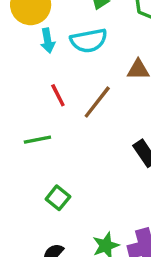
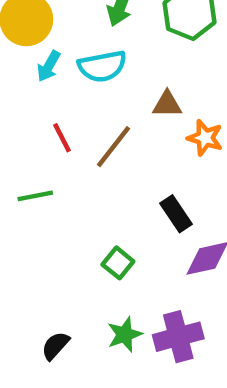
cyan arrow: (48, 41) -> (49, 66), turned 40
green square: (58, 198) -> (118, 263), moved

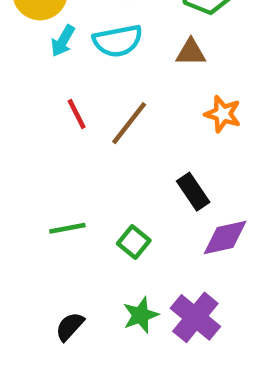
brown triangle: (167, 104) -> (191, 52), moved
green line: (35, 196) -> (67, 228), moved
purple cross: (178, 337) -> (195, 317), turned -36

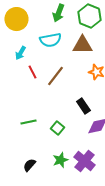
cyan arrow: (63, 41) -> (20, 53), moved
brown triangle: (191, 52) -> (82, 45), size x1.5

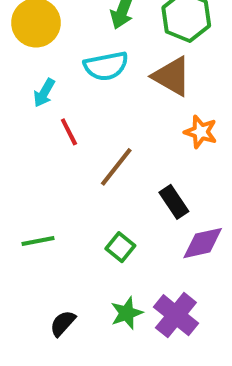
brown triangle: (82, 45) -> (172, 76), turned 30
brown line: (55, 76) -> (116, 167), moved
green line: (28, 122) -> (38, 241), moved

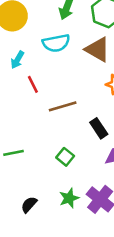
brown line: (116, 167) -> (63, 106), turned 36

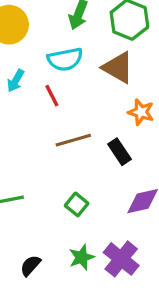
red line: (33, 84) -> (52, 96), moved
black rectangle: (99, 128) -> (120, 152), moved

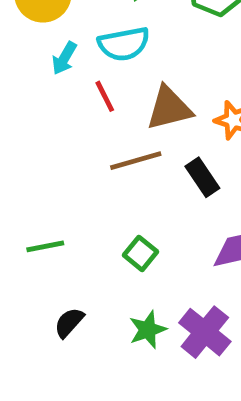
brown triangle: (118, 68) -> (169, 108), moved, turned -44
cyan arrow: (16, 81) -> (64, 58), moved
black semicircle: (30, 266) -> (69, 323), moved

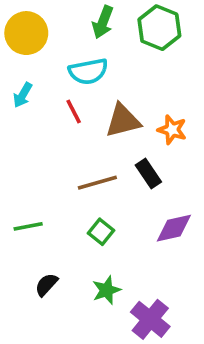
cyan arrow: (64, 58) -> (23, 95), moved
brown line: (136, 161) -> (97, 183), moved
purple cross: (205, 332) -> (150, 319), moved

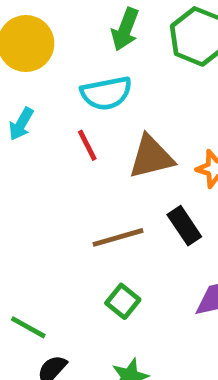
green line: (28, 226) -> (28, 327), moved, turned 40

